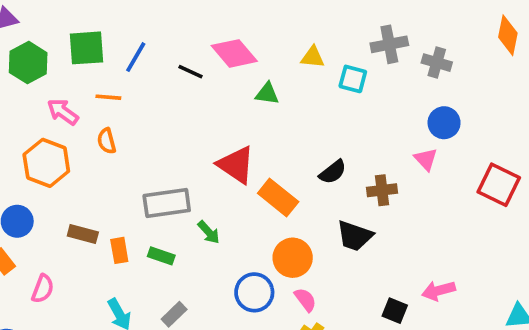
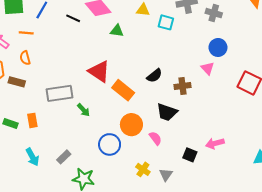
brown rectangle: (83, 234) -> (17, 82), moved
green rectangle: (161, 256) -> (11, 124), moved
pink semicircle: (305, 300) -> (155, 138), moved

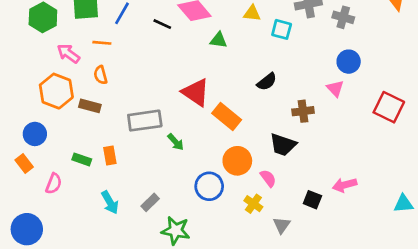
black semicircle: (154, 76) -> (267, 82), moved
yellow cross: (143, 169) -> (253, 204), moved

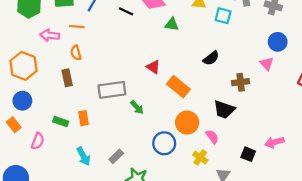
pink arrow: (68, 54) -> (50, 35), turned -30
orange hexagon: (56, 91) -> (23, 66), moved
red triangle: (196, 92) -> (153, 67), size x0.6
brown rectangle: (90, 106) -> (67, 78), turned 63

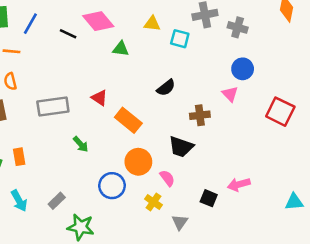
gray rectangle: (112, 90) -> (53, 107), moved

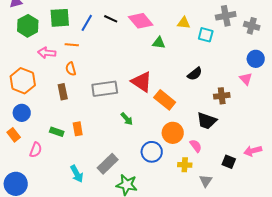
black line: (68, 34) -> (111, 19), moved
red triangle: (99, 98) -> (142, 82), size x1.6
cyan arrow: (19, 201) -> (77, 174), moved
gray rectangle: (57, 201) -> (108, 164), size x1.5
yellow cross: (153, 202) -> (185, 165), turned -32

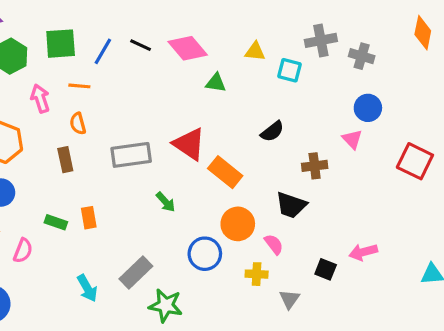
pink arrow: (47, 53) -> (40, 98), turned 66

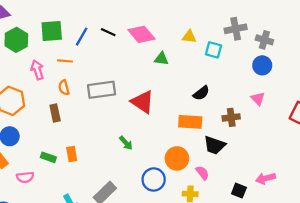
blue circle: (368, 108) -> (262, 65), moved
gray rectangle: (131, 155) -> (102, 90), moved
orange rectangle: (225, 172) -> (190, 122), moved, turned -35
pink semicircle: (23, 251) -> (25, 177), turned 63

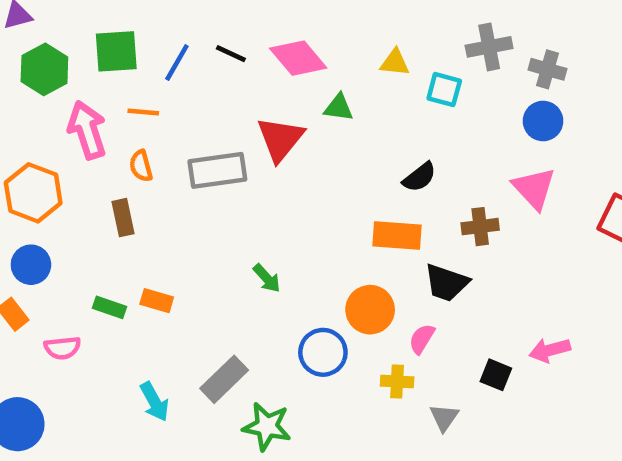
pink arrow: (37, 70) -> (87, 130), size x1.4
pink triangle: (258, 99) -> (534, 188), size x1.5
red triangle: (143, 102) -> (280, 139), moved, turned 35
orange rectangle: (72, 154) -> (157, 301), turned -64
pink semicircle: (202, 173) -> (422, 339), turned -112

